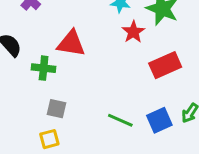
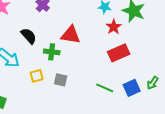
red rectangle: (165, 65) -> (119, 53), moved
yellow square: (49, 139) -> (37, 76), moved

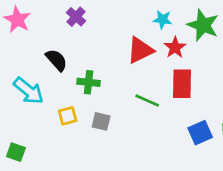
red triangle: (71, 35) -> (140, 50), moved, turned -35
red rectangle: (119, 53) -> (182, 84), turned -65
green line: (105, 88) -> (147, 100), moved

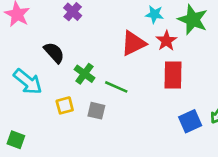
green cross: (89, 82) -> (85, 74), turned 30
green line: (147, 100) -> (116, 87), moved

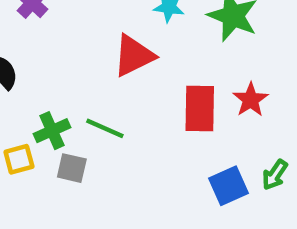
red star: (166, 41) -> (251, 100), moved
green cross: (85, 74) -> (52, 131), moved, turned 30

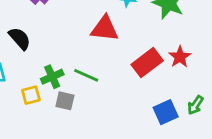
red triangle: (134, 56) -> (105, 29), turned 32
red rectangle: (200, 109) -> (147, 63), turned 52

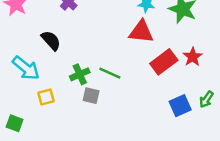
red triangle: (105, 29) -> (141, 32), moved
yellow square: (31, 95) -> (46, 97), moved

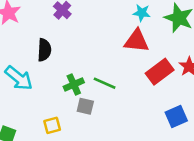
black semicircle: (51, 40) -> (44, 50), turned 45
yellow square: (46, 97) -> (52, 125), moved

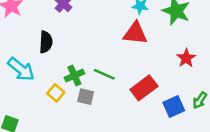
red rectangle: (160, 72) -> (144, 88), moved
yellow square: (52, 125) -> (56, 93), moved, turned -35

